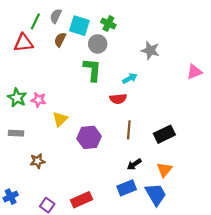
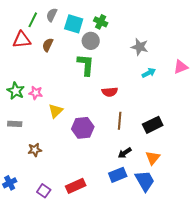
brown semicircle: (60, 40) -> (48, 45), moved
cyan arrow: (130, 78) -> (149, 73), moved

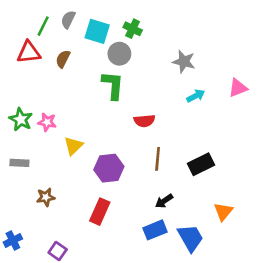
orange triangle: (153, 158) -> (223, 212), moved
red rectangle: (76, 186) -> (100, 212), moved, turned -42

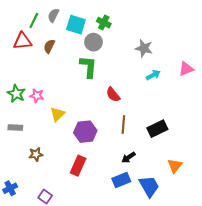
red semicircle: (144, 121) -> (113, 95), turned 56

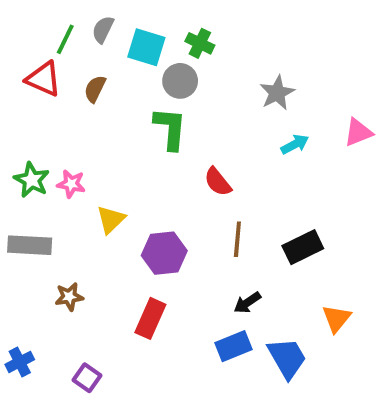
red triangle: (22, 41) -> (43, 79), turned 30
gray star: (144, 48) -> (277, 93), turned 30
gray rectangle: (15, 128) -> (30, 245), size x1.5

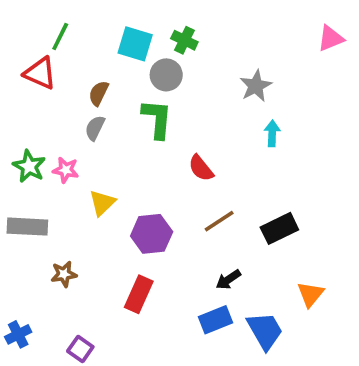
gray semicircle: (103, 29) -> (95, 128), moved
brown semicircle: (95, 89) -> (99, 93), moved
pink triangle: (358, 132) -> (331, 38), moved
cyan arrow: (295, 144) -> (272, 133), turned -60
brown line: (237, 239) -> (219, 221), turned 52

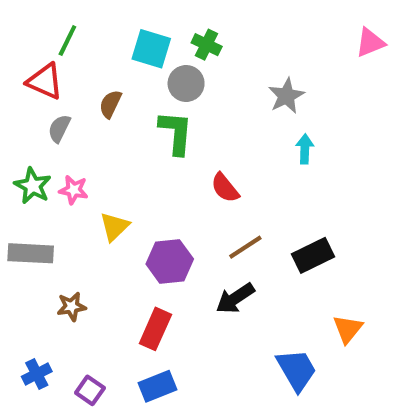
gray semicircle: (95, 128) -> (59, 128), moved
black arrow: (228, 280) -> (235, 298), moved, size x1.4
blue rectangle: (216, 320) -> (157, 386), moved
blue cross: (18, 334) -> (37, 374), moved

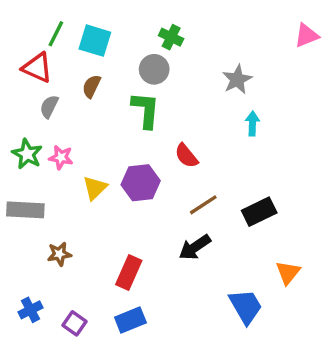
cyan square: (151, 49) -> (95, 41), moved
purple hexagon: (170, 261) -> (141, 183), moved

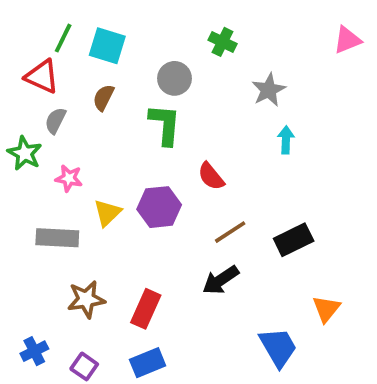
green cross: (171, 37) -> (223, 42), moved
green star: (27, 154) -> (25, 153), moved
gray rectangle: (25, 210) -> (57, 238), moved
brown star: (59, 254) -> (86, 299), moved, size x1.4

